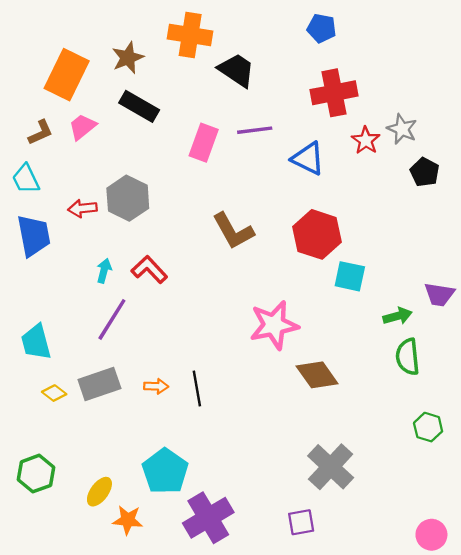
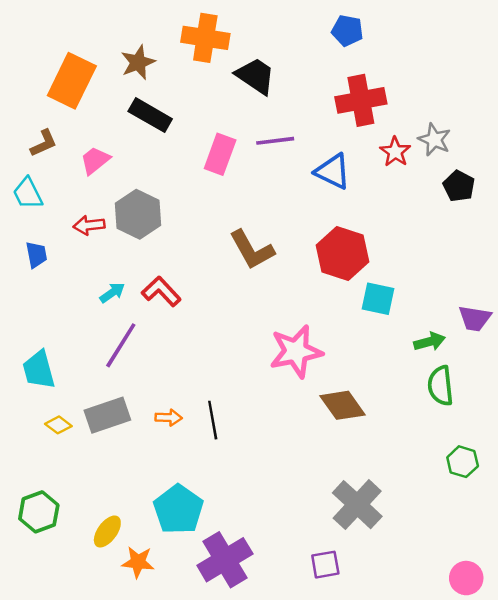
pink trapezoid: (82, 127) -> (95, 160), moved
blue trapezoid: (34, 236) -> (36, 255), size x0.6
cyan arrow: (104, 271) -> (112, 293), turned 40

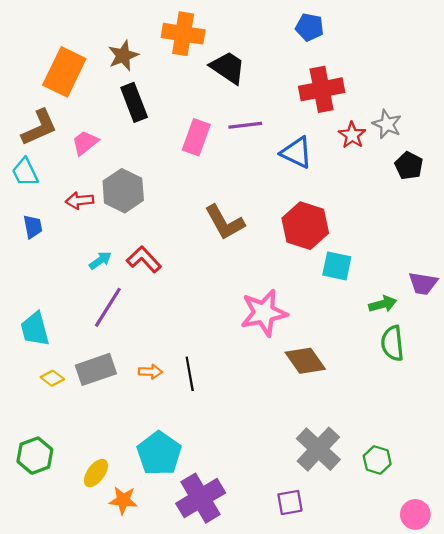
black rectangle: (150, 115) -> (134, 102), turned 39
brown L-shape: (44, 143) -> (39, 127), size x1.5
green hexagon: (463, 462) -> (377, 460), moved

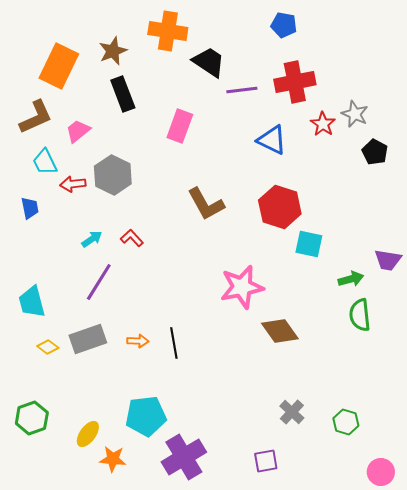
purple line: (245, 125) -> (242, 90), moved
cyan trapezoid: (25, 172) -> (45, 162), moved
red L-shape: (144, 259) -> (132, 238), size x0.7
gray cross: (318, 449) -> (292, 412), size x0.6
cyan pentagon: (159, 453) -> (146, 416), turned 30

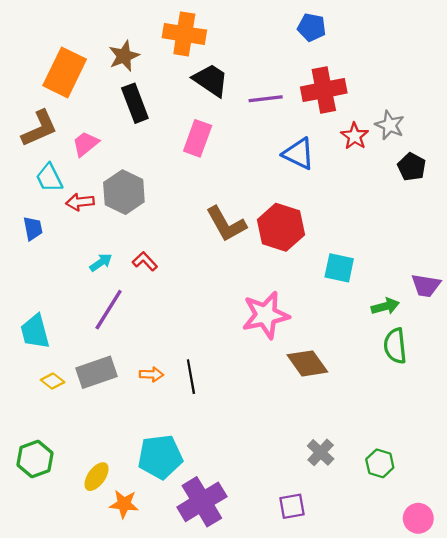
black trapezoid: (209, 62) -> (211, 80), moved
red hexagon: (280, 207) -> (281, 227), moved

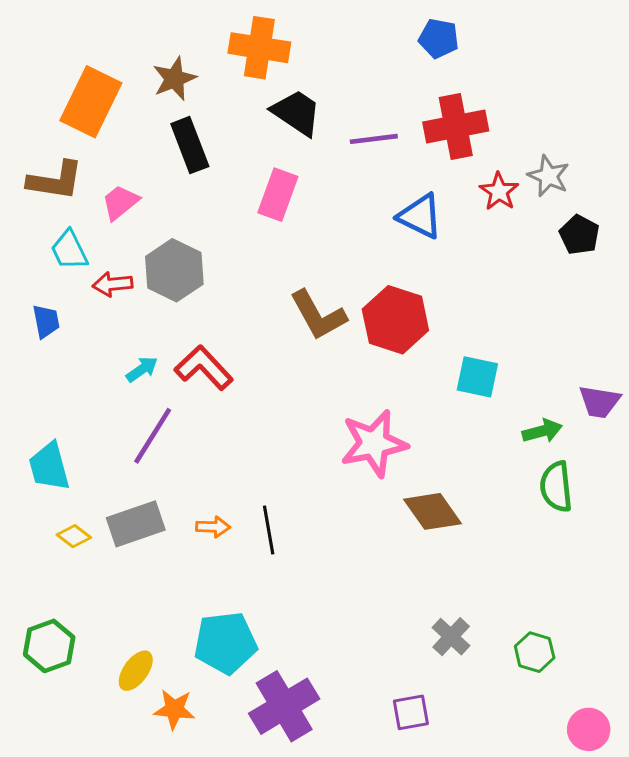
brown L-shape: (39, 128) -> (55, 181), turned 33
red L-shape: (145, 261) -> (204, 368), size x1.6

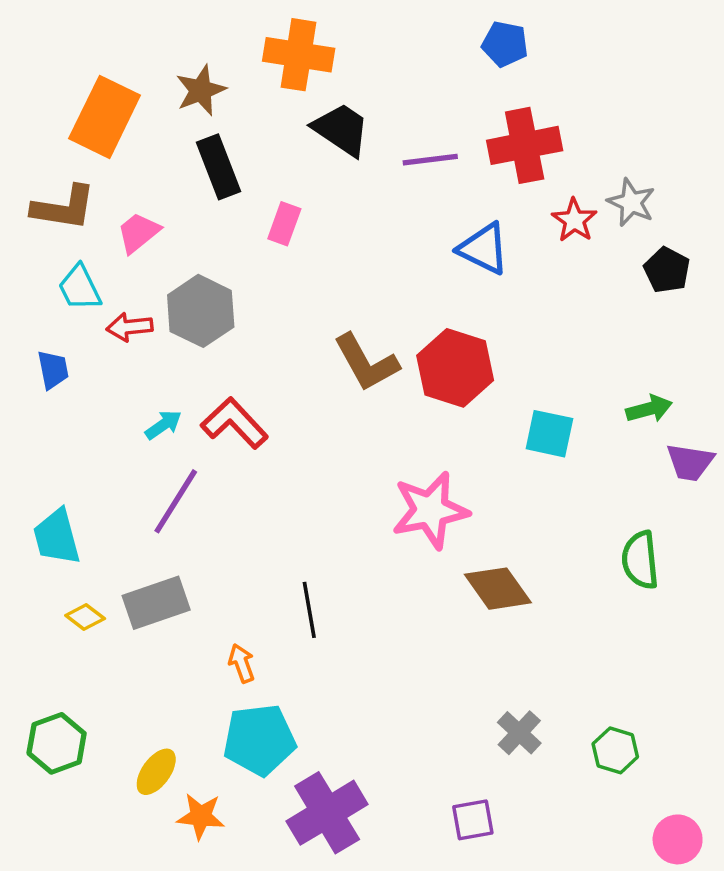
pink rectangle: (278, 195) -> (284, 224), moved, size x0.7
green arrow: (542, 431) -> (649, 409), moved
orange arrow: (213, 527) -> (242, 663), moved, turned -112

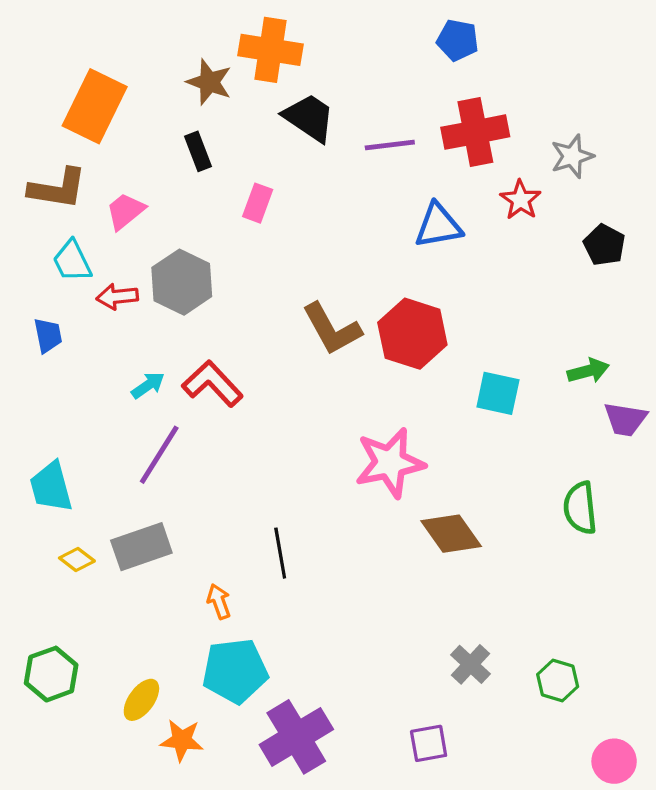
brown star: (201, 90) -> (209, 82), moved, turned -30
black rectangle: (218, 167) -> (198, 151), size x0.7
gray star: (631, 202) -> (572, 156), moved, turned 30
blue triangle: (484, 249) -> (438, 226), turned -36

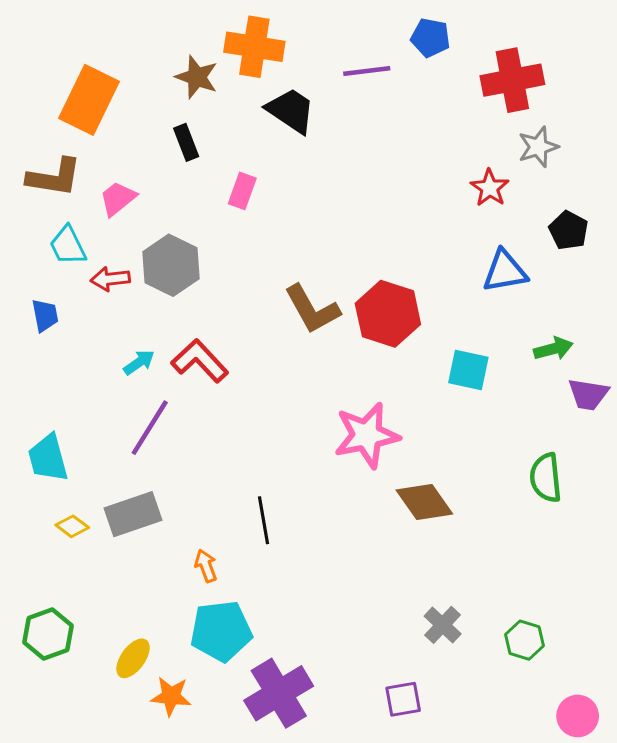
red cross: (475, 132) -> (512, 80), moved
purple line: (390, 145) -> (367, 71), moved
blue triangle: (438, 226) -> (505, 271), moved

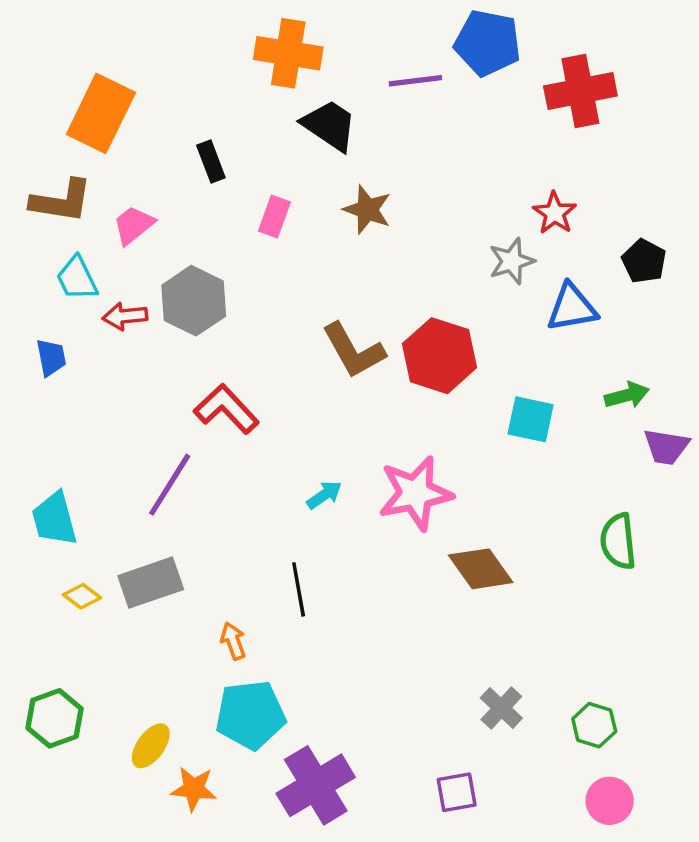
blue pentagon: (430, 38) -> (488, 43), size x1.5
brown star: (197, 77) -> (367, 210), moved
gray star: (538, 147) -> (512, 261), moved
cyan arrow: (139, 362) -> (324, 495), moved
pink circle: (578, 716) -> (610, 801), moved

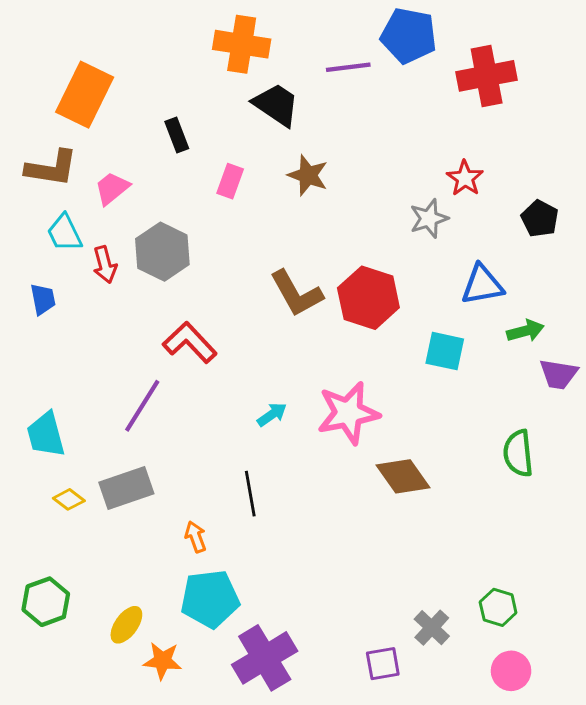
blue triangle: (572, 308) -> (482, 285), moved
red arrow: (125, 316) -> (105, 265), turned -99
gray cross: (501, 708) -> (432, 628), moved

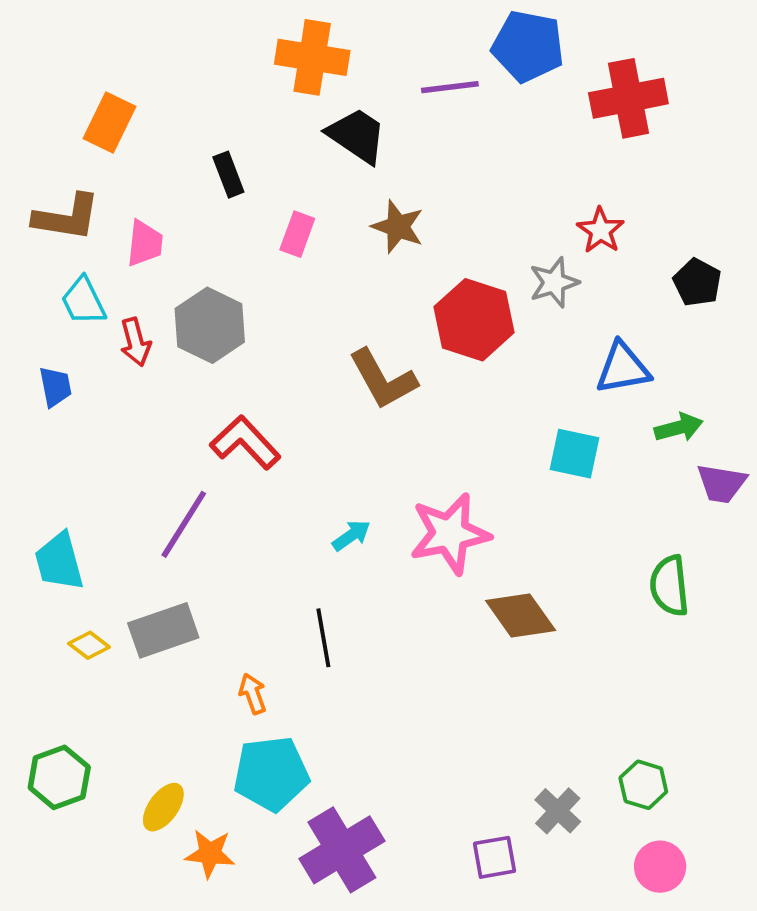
orange rectangle: (85, 95) -> (109, 122), size x0.7
pink trapezoid: (112, 188) -> (145, 243), turned 135
red hexagon: (368, 298) -> (474, 320), moved

